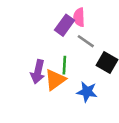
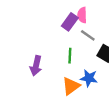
purple arrow: (38, 72) -> (36, 66), moved
orange triangle: (55, 80) -> (71, 86), moved

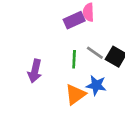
purple rectangle: (70, 22) -> (74, 20), turned 30
gray line: (88, 35) -> (95, 53), moved

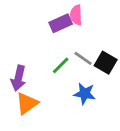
green line: (74, 59) -> (61, 65), turned 42
orange triangle: (75, 94) -> (27, 103), moved

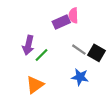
green line: (61, 65) -> (41, 55), moved
purple arrow: (18, 78) -> (28, 45), moved

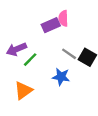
purple arrow: (28, 45) -> (16, 49), turned 54
blue star: (80, 77) -> (61, 77), moved

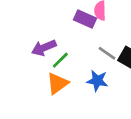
purple rectangle: (51, 25) -> (85, 19), turned 48
orange triangle: (23, 90) -> (58, 83), moved

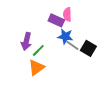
purple arrow: (44, 48) -> (26, 41), turned -54
blue star: (97, 81) -> (65, 36), moved

